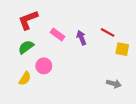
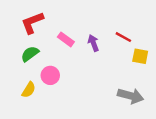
gray arrow: (114, 84) -> (131, 96), size x1.5

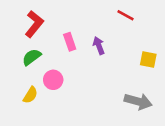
red L-shape: (32, 23) -> (34, 24), turned 150
red line: (123, 37) -> (125, 15), moved
pink rectangle: (66, 39) -> (70, 42), turned 35

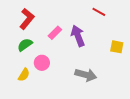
pink rectangle: (70, 42) -> (55, 33), turned 64
purple arrow: (99, 46) -> (78, 36), size x1.5
gray arrow: (138, 101) -> (86, 75), moved

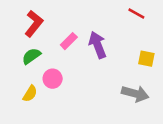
red line: (99, 12) -> (136, 14), moved
gray arrow: (86, 75) -> (135, 94), moved

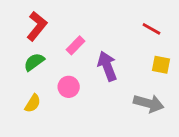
red line: (136, 14) -> (151, 29), moved
purple arrow: (98, 45) -> (107, 66), moved
pink circle: (53, 79) -> (69, 87), moved

